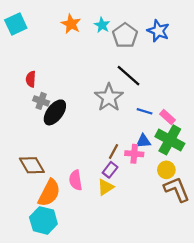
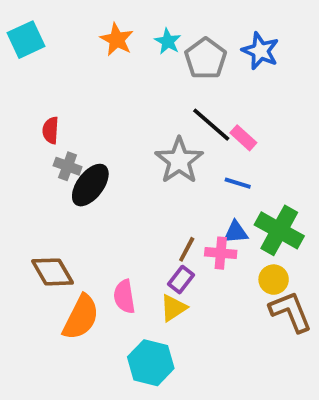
pink rectangle: (168, 117) -> (243, 138), moved
cyan hexagon: (43, 220) -> (151, 363), moved

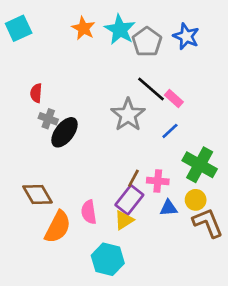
cyan star: (168, 41) -> (120, 30), size x1.6
blue line: (238, 183) -> (170, 131), turned -60
blue triangle: (236, 232) -> (169, 208), moved
purple rectangle: (181, 280) -> (129, 200), size x1.5

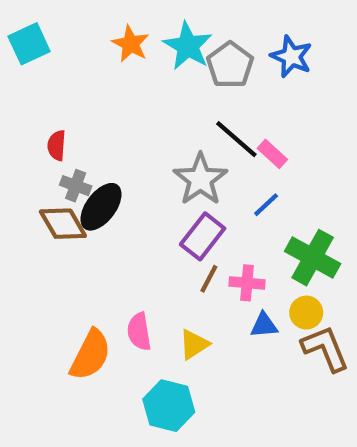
brown diamond: (37, 194) -> (63, 224), moved
purple rectangle: (129, 200) -> (203, 236), moved

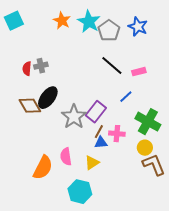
pink rectangle: (272, 154) -> (139, 72), moved, turned -56
gray star: (200, 179) -> (74, 117), moved
gray cross: (76, 186) -> (41, 66), moved, turned -32
blue triangle: (264, 325) -> (101, 143), moved

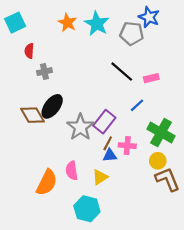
blue star: (138, 27) -> (149, 17), moved
gray pentagon: (109, 31) -> (132, 33), moved, turned -30
red semicircle: (27, 69) -> (29, 51), moved

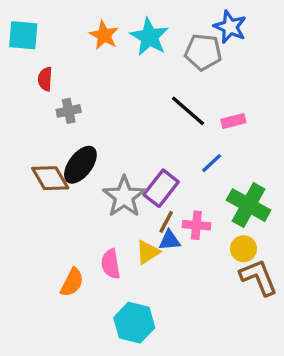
cyan square: (15, 23) -> (23, 35), turned 30
yellow triangle: (100, 177) -> (148, 252), moved
orange semicircle: (47, 183) -> (72, 282), size x0.7

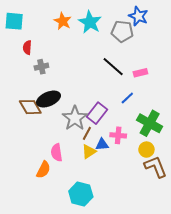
black ellipse: (80, 165) -> (48, 99), turned 30
brown line: (166, 222) -> (87, 133), moved
pink semicircle: (111, 264) -> (57, 153), moved

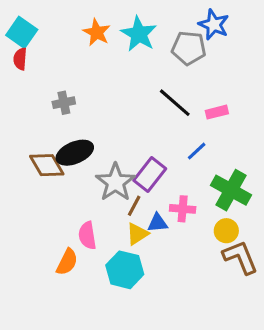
cyan square: (14, 21) -> (22, 32), turned 30
red semicircle: (27, 47) -> (20, 59), moved
cyan hexagon: (81, 194) -> (125, 270), moved

